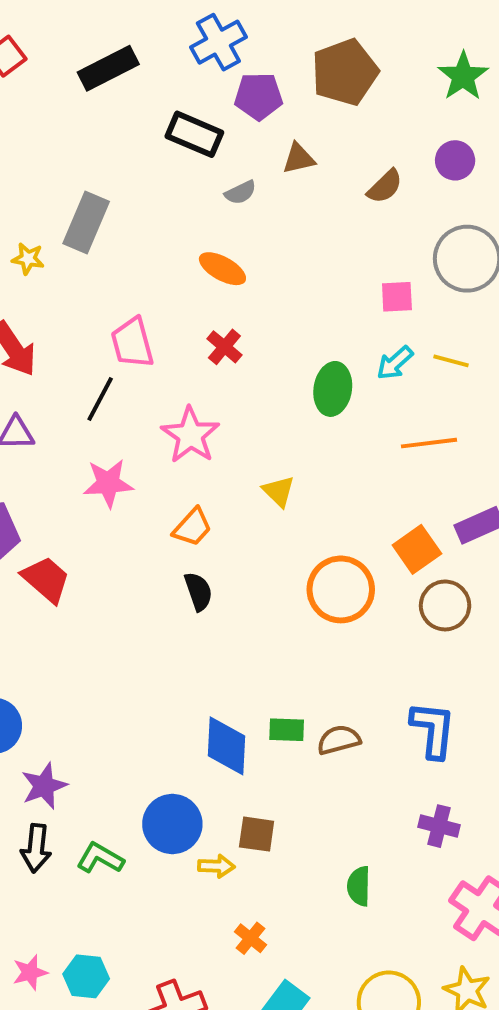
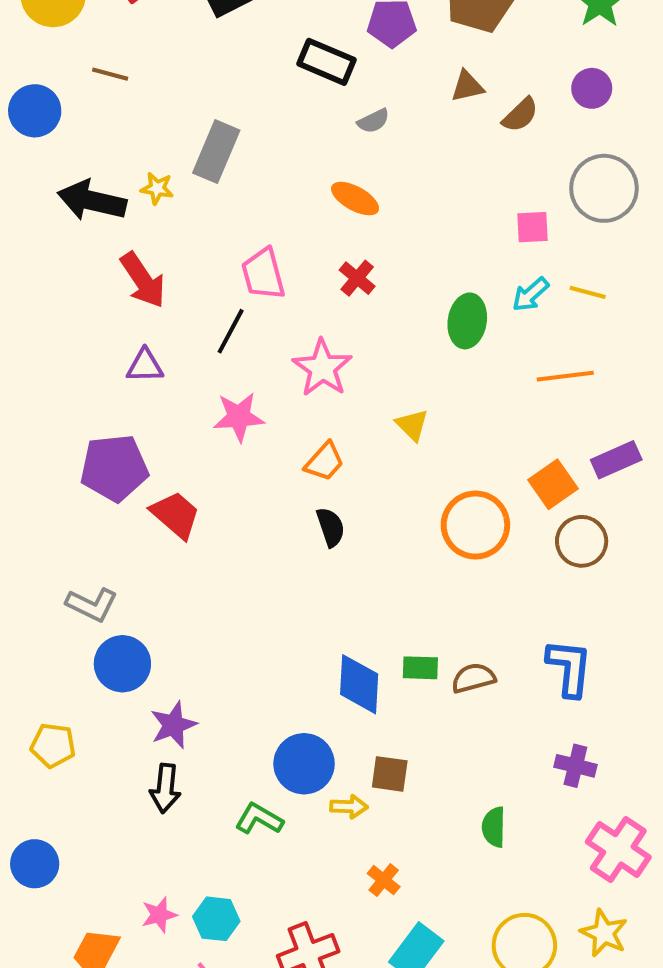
brown triangle: (299, 158) -> (467, 86), moved
green L-shape: (100, 858) -> (259, 819), moved

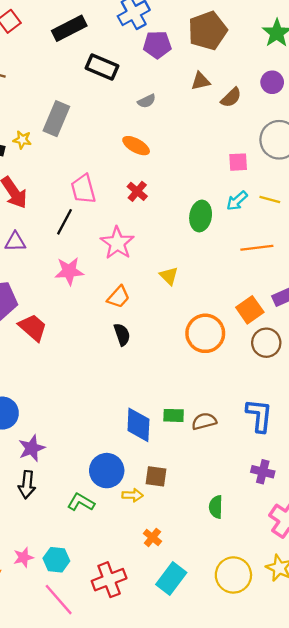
black rectangle: (326, 62) -> (102, 67), moved

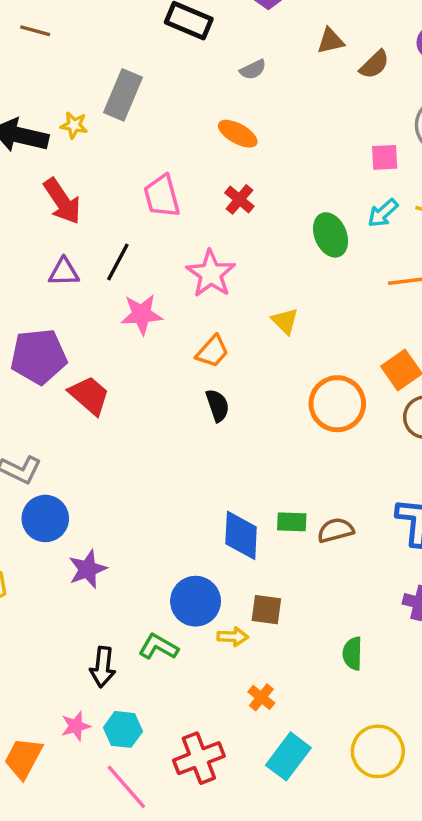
green ellipse: (201, 216) -> (331, 235), turned -32
black line: (64, 222) -> (118, 262), moved
black arrow: (27, 485) -> (103, 667), moved

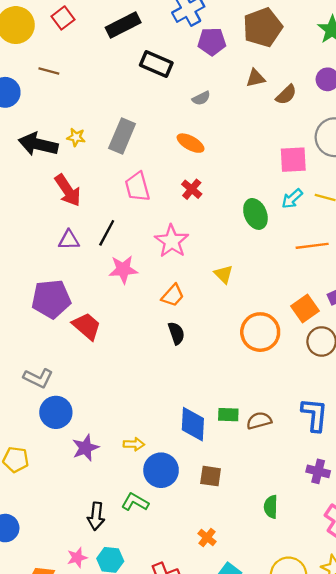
gray rectangle: (123, 95) -> (122, 136), moved
pink square: (385, 157) -> (293, 160), size x1.4
yellow arrow: (233, 637) -> (134, 444), moved

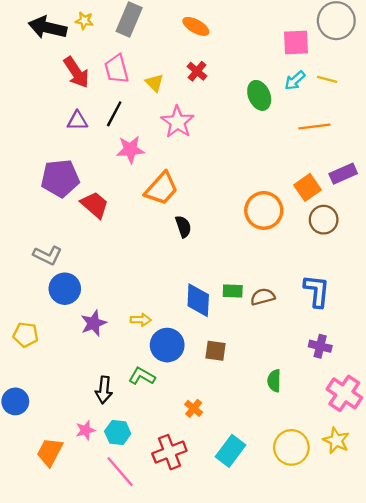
pink trapezoid: (137, 187) -> (117, 69), moved
yellow triangle: (224, 274) -> (154, 83), moved
orange trapezoid: (173, 295) -> (161, 189), moved, size x1.5
black semicircle: (176, 333) -> (183, 227), moved
orange cross: (207, 537) -> (194, 408), moved

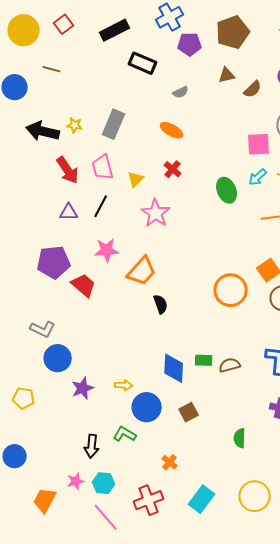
yellow triangle: (154, 83) -> (136, 179), turned 30
pink star: (130, 149) -> (107, 250), moved
brown square: (215, 351) -> (189, 412), turned -36

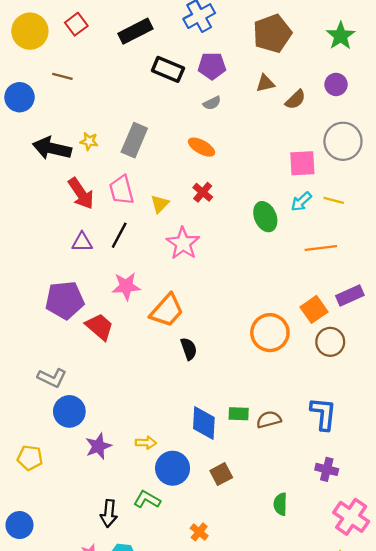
purple pentagon: (190, 44) -> (212, 66), moved

